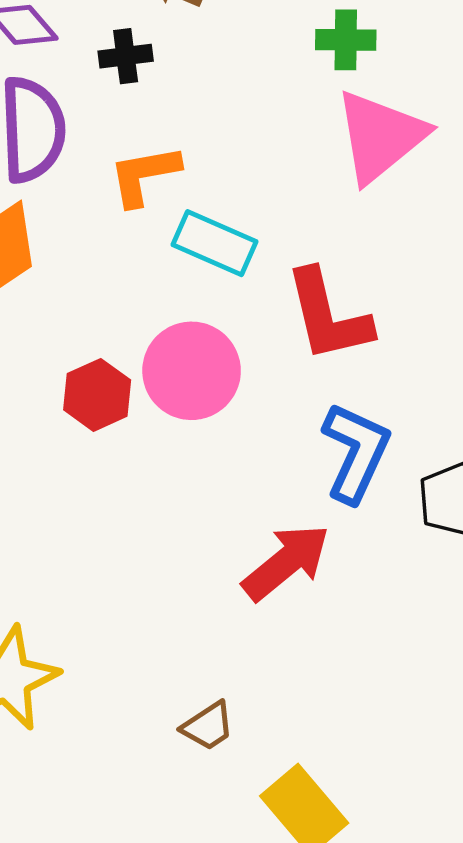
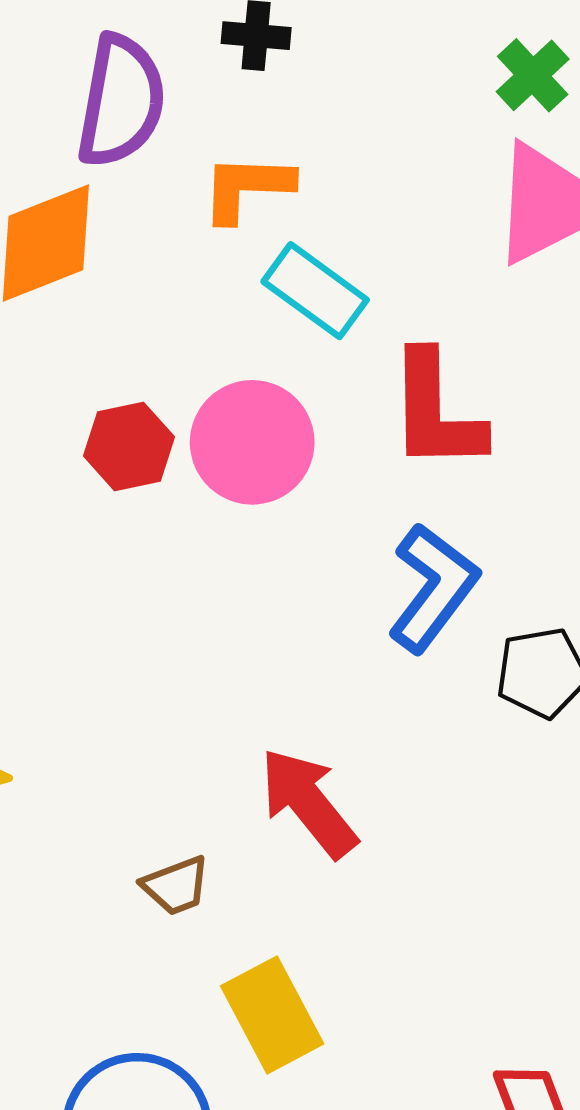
green cross: (346, 40) -> (533, 75), turned 34
red arrow: (286, 562) -> (308, 803), moved, turned -102

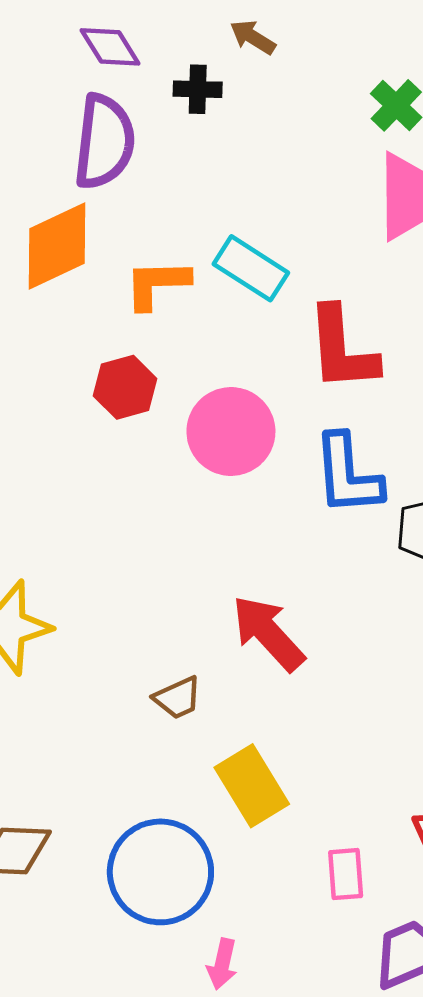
orange L-shape: (247, 188) -> (157, 284), moved
pink circle: (252, 442) -> (231, 432), moved
blue L-shape: (433, 588) -> (348, 475), turned 142

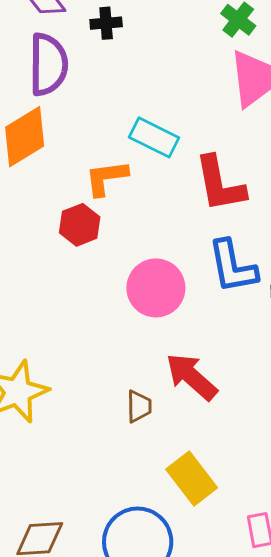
orange L-shape: (157, 284) -> (106, 178), moved
pink circle: (231, 432) -> (156, 288), moved
brown trapezoid: (178, 698) -> (139, 406), moved, turned -60

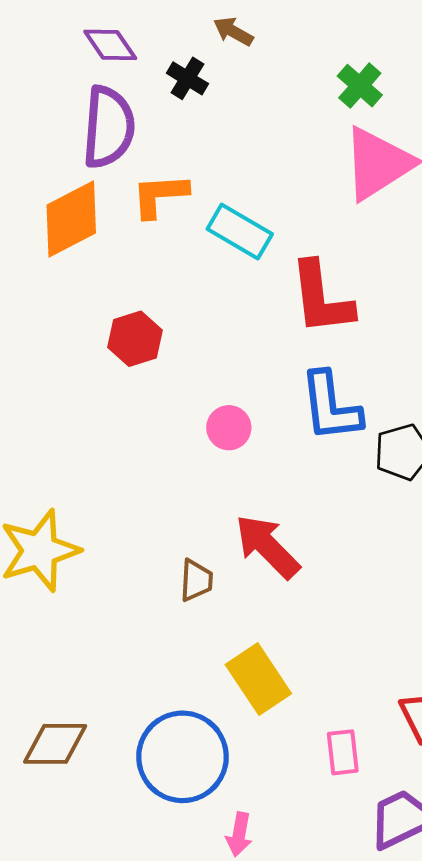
black cross: (106, 23) -> (187, 78), turned 32
orange L-shape: (106, 178) -> (160, 195), moved
pink circle: (156, 288) -> (229, 428), size x0.6

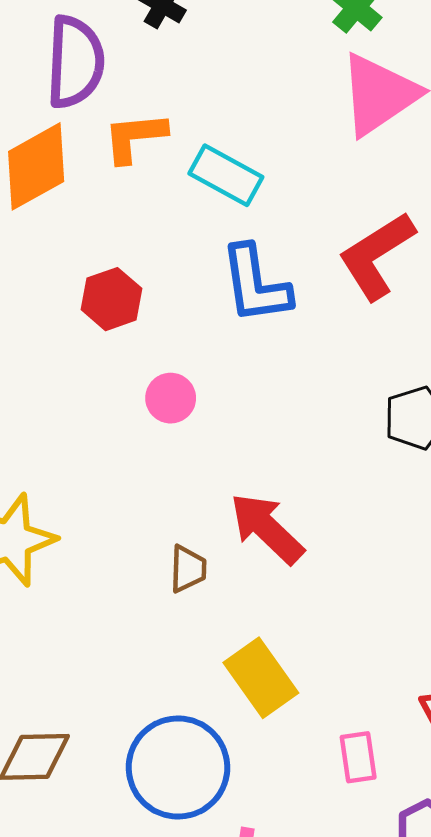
red L-shape: (321, 298) -> (377, 256), moved, turned 66
blue L-shape: (331, 407) -> (256, 284), moved
pink circle: (229, 428) -> (171, 398), moved

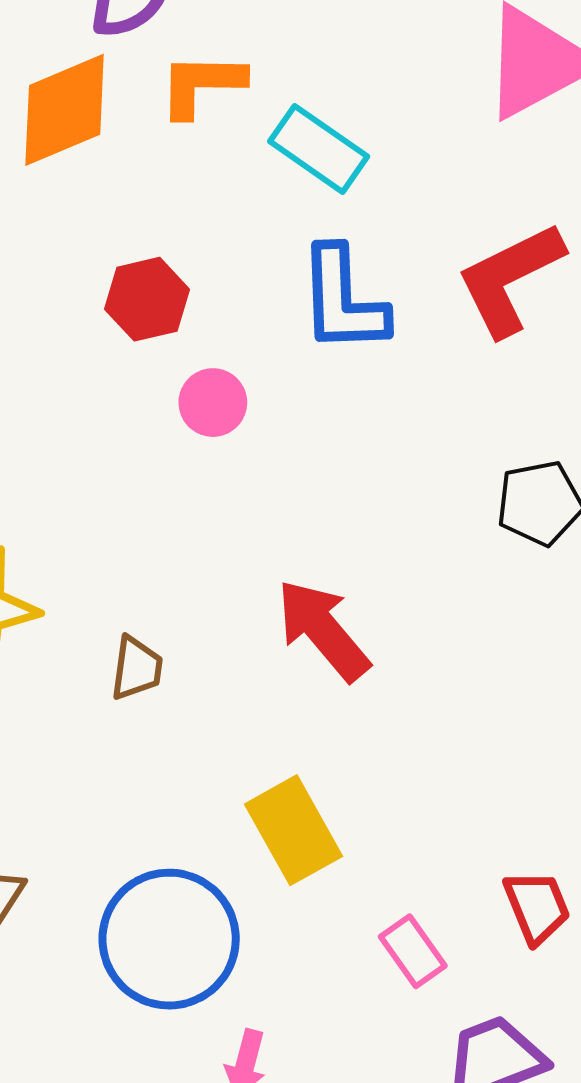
pink circle: (171, 398) -> (213, 403), moved
brown trapezoid: (188, 569) -> (137, 668), moved
pink rectangle: (358, 757) -> (413, 951), turned -33

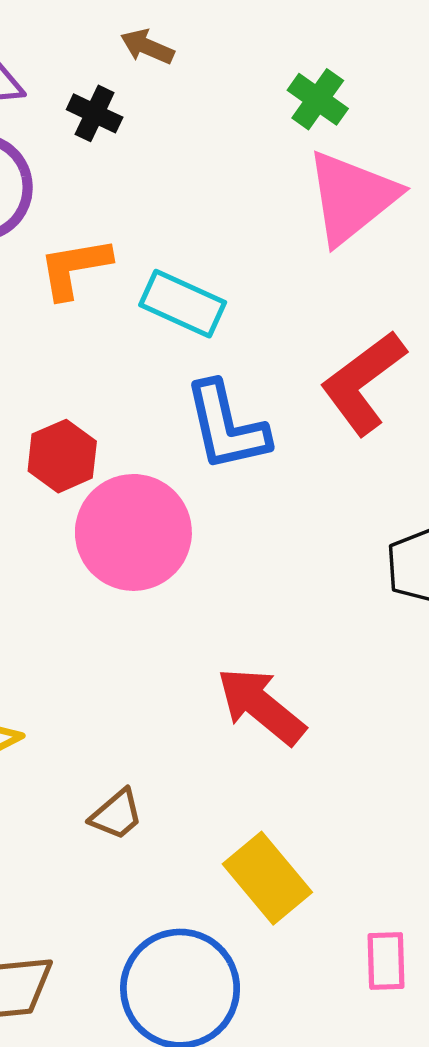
pink circle: (213, 403) -> (133, 532), size x2.0
brown trapezoid: (137, 668) -> (116, 815), moved, turned 52
pink rectangle: (413, 951) -> (386, 961), turned 44

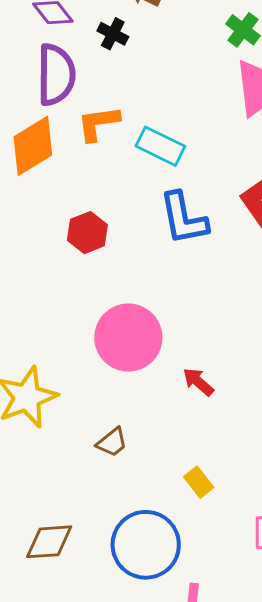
pink circle: (133, 532) -> (128, 338), moved
red arrow: (261, 706) -> (198, 382), size x0.6
yellow rectangle: (267, 878) -> (199, 482), size x0.6

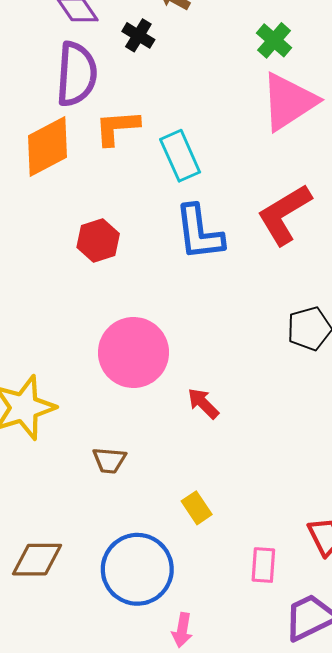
cyan rectangle: (160, 146) -> (180, 156), turned 36
brown trapezoid: (112, 442) -> (109, 460), turned 40

